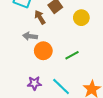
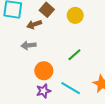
brown arrow: (40, 17) -> (34, 24), turned -64
orange circle: (43, 51) -> (44, 71), moved

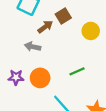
brown arrow: (34, 24) -> (45, 27), turned 144
purple star: (44, 91) -> (16, 77), moved

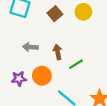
brown arrow: (45, 27) -> (58, 52), moved, turned -56
yellow circle: (91, 31) -> (83, 12), moved

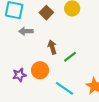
gray arrow: (30, 47) -> (26, 31), moved

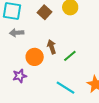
gray arrow: (26, 31) -> (17, 33), moved
orange circle: (40, 70) -> (35, 57), moved

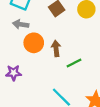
orange circle: (35, 57) -> (34, 43), moved

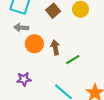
purple star: (14, 73) -> (24, 79), moved

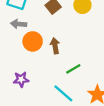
green line: (73, 60) -> (73, 69), moved

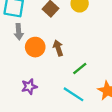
gray arrow: (19, 24) -> (19, 32), turned -91

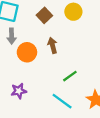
brown arrow: (58, 48) -> (53, 45), moved

